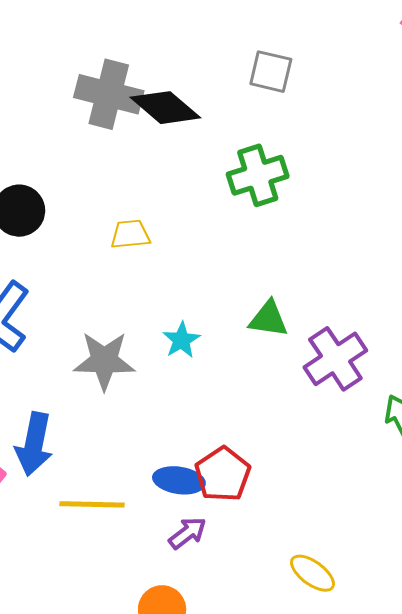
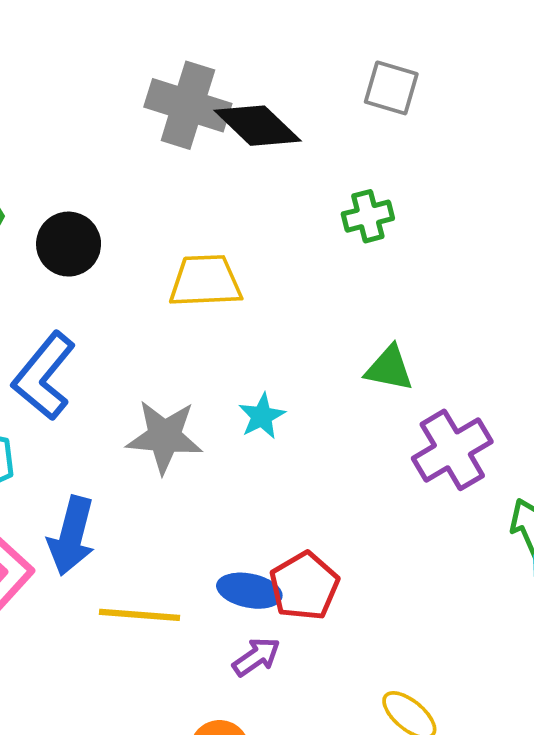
green cross: (258, 175) -> (368, 216), size x0.7
yellow trapezoid: (130, 234) -> (205, 281), size x1.5
green triangle: (268, 319) -> (389, 368), moved

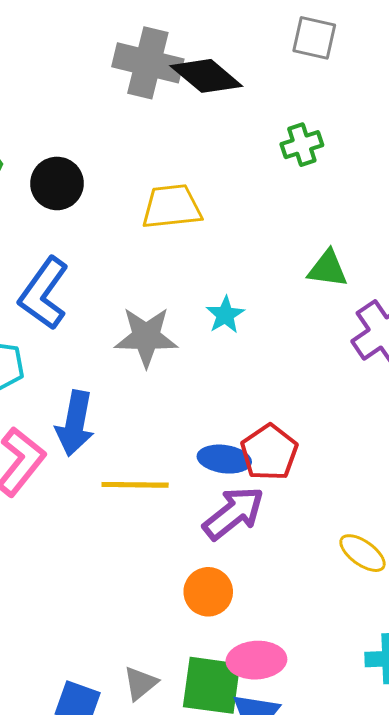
purple arrow: (256, 657) -> (234, 513), size x1.6

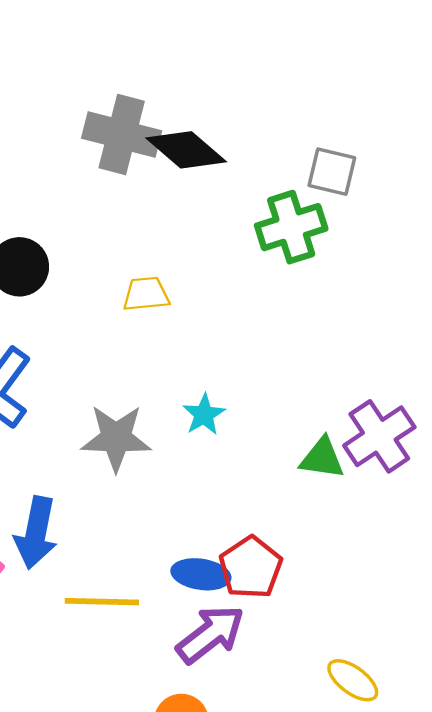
gray square: (314, 38) -> (332, 172), moved
green cross: (302, 145) -> (291, 227), size x1.5
yellow trapezoid: (172, 207) -> (146, 294), size x0.7
green triangle: (328, 269) -> (322, 458), moved

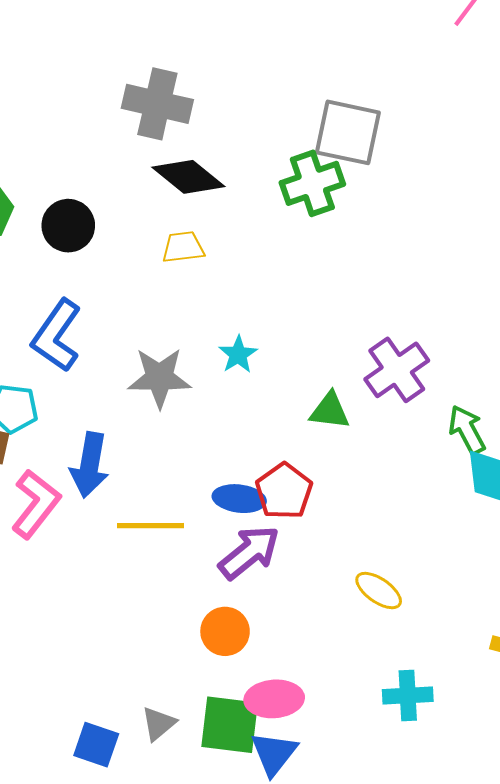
black diamond: (186, 150) -> (188, 177), moved
gray square: (332, 172) -> (348, 132), size x1.5
green triangle: (322, 458) -> (330, 411), moved

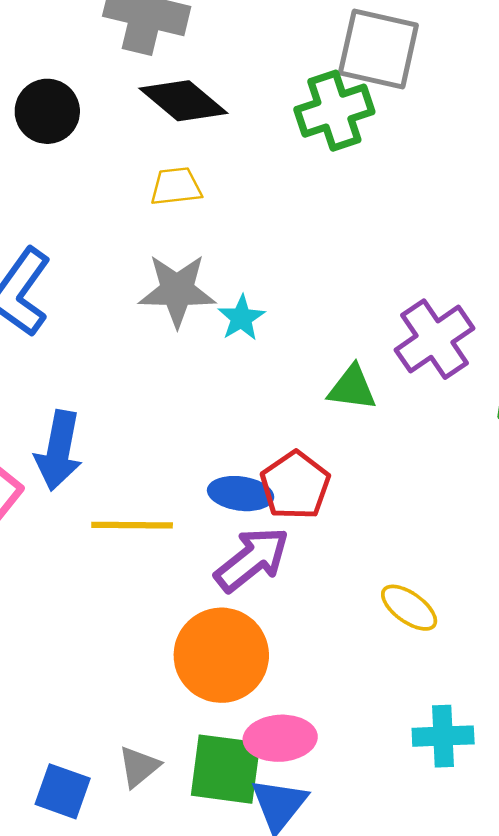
black circle: (68, 226) -> (47, 111), moved
gray star: (159, 378) -> (177, 290), moved
orange circle: (225, 631) -> (221, 655), size x1.6

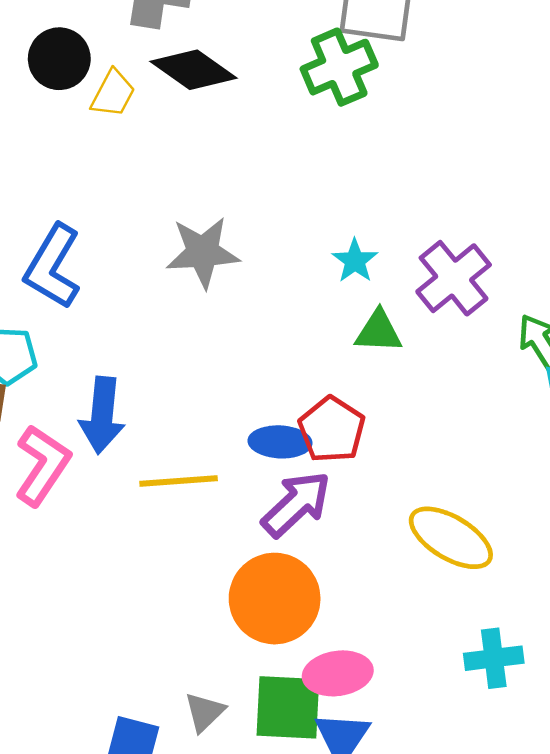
black circle: (47, 111) -> (59, 59), moved
yellow trapezoid: (176, 186) -> (113, 94), moved, turned 129
cyan star: (241, 318) -> (355, 261), moved
yellow ellipse: (409, 608) -> (451, 538), size x1.5

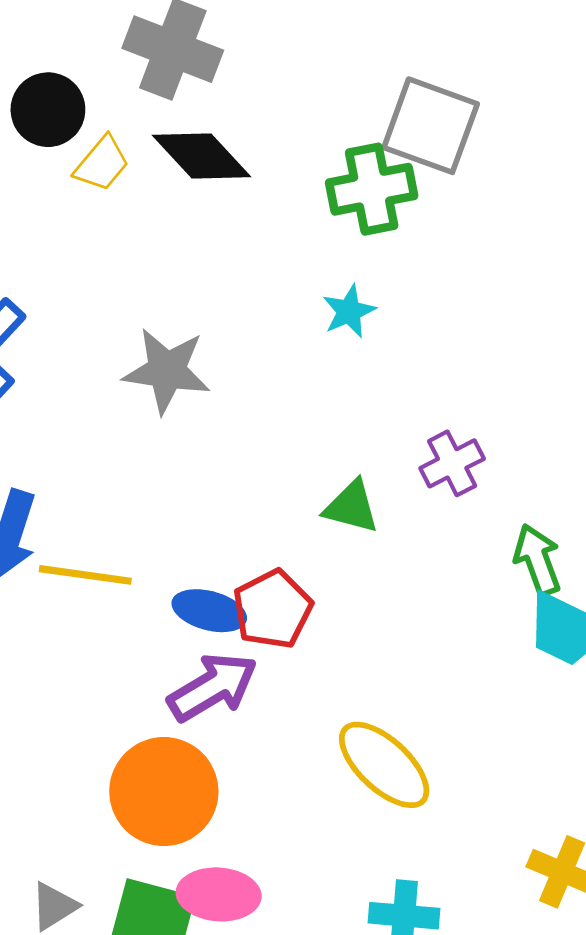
cyan star: (355, 261) -> (349, 311), moved
purple cross: (454, 278) -> (452, 463), size x0.7
yellow line: (179, 481) -> (85, 575), moved

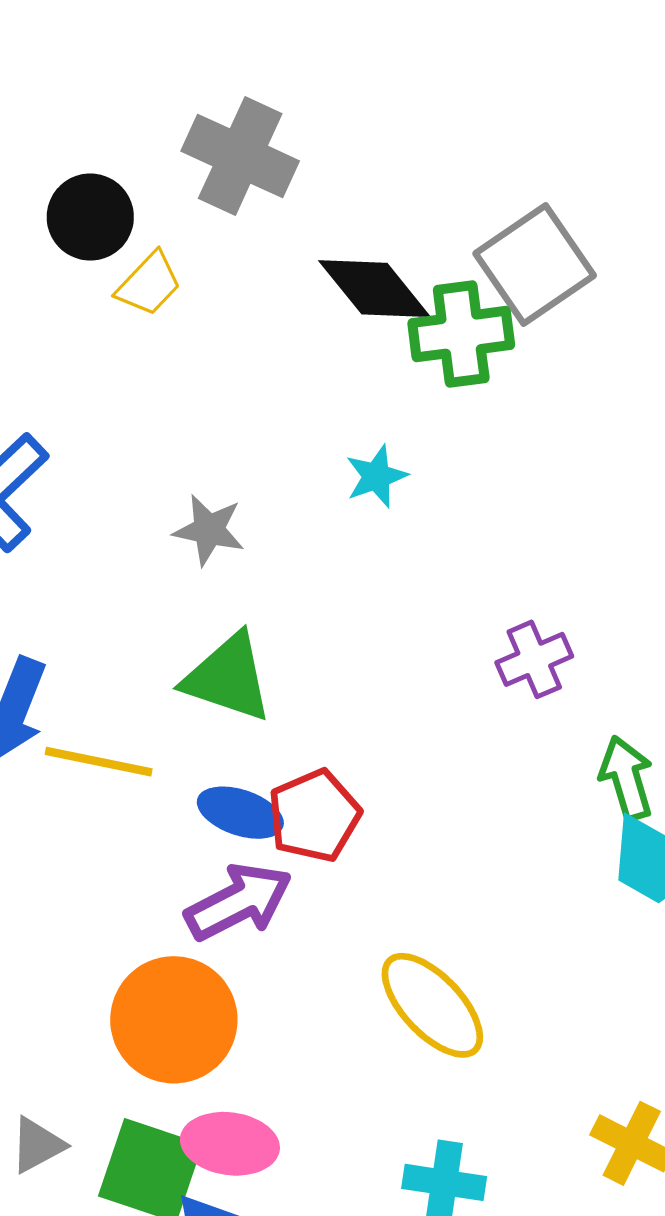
gray square: (431, 126) -> (535, 264), turned 32
black diamond: (201, 156) -> (374, 289), moved
cyan star: (349, 311) -> (376, 476), moved
gray star: (167, 371) -> (209, 530), size x0.7
green triangle: (351, 507) -> (228, 678), moved, size x1.4

